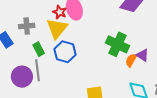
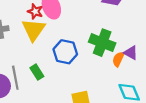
green rectangle: (39, 49) -> (37, 72), moved
blue hexagon: (65, 52) -> (65, 52), moved

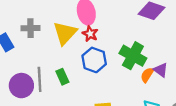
red star: (35, 11) -> (90, 34), moved

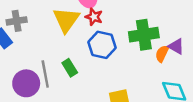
gray cross: (31, 28) -> (17, 21), moved
green cross: (133, 56) -> (144, 35), turned -30

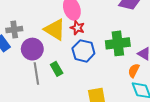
yellow triangle: (66, 20) -> (55, 30), turned -35
orange semicircle: (162, 54) -> (134, 71), moved
purple circle: (26, 83) -> (32, 49), moved

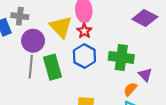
green rectangle: (57, 69) -> (52, 67), size x1.6

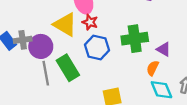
gray cross: (20, 16) -> (23, 40), moved

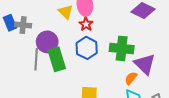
yellow triangle: (65, 25) -> (66, 12), moved, size x0.7
purple circle: (41, 46) -> (47, 42), moved
purple triangle: (164, 49) -> (145, 64), size x1.6

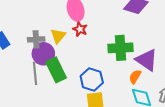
yellow triangle: (66, 12) -> (58, 36), moved, turned 35
gray cross: (23, 25) -> (36, 39), moved
blue hexagon: (87, 48) -> (92, 79), moved

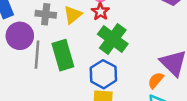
green cross: (120, 48) -> (113, 39), moved, turned 30
purple circle: (43, 54) -> (20, 36), moved

